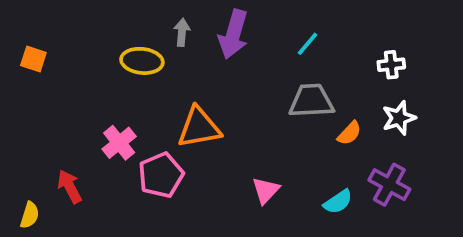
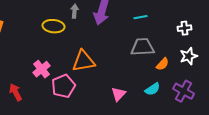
cyan line: (308, 44) -> (141, 17), turned 40
cyan semicircle: (338, 202) -> (153, 89), moved

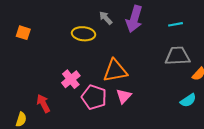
gray arrow: (75, 11) -> (106, 18), turned -48
pink pentagon: (64, 86) -> (94, 97), turned -30
pink triangle: (119, 94) -> (124, 96), moved

